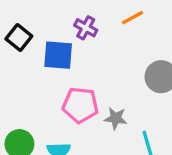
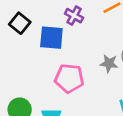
gray star: (116, 118) -> (109, 63), moved

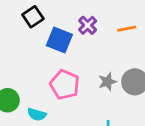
gray star: (109, 63) -> (107, 82), turned 30

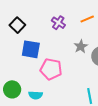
blue square: (59, 40) -> (31, 49), moved
gray star: (107, 82) -> (81, 46), moved

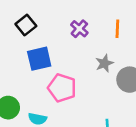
orange line: (87, 19) -> (117, 29), turned -72
blue square: (31, 49) -> (39, 59), turned -30

